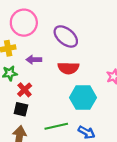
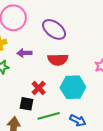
red cross: (25, 90) -> (39, 88), moved
black square: (21, 109) -> (27, 104), moved

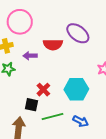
purple ellipse: (54, 29) -> (78, 33), moved
red semicircle: (58, 60) -> (53, 44), moved

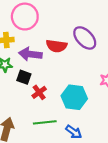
purple arrow: (30, 56) -> (30, 54), size x1.5
black square: (31, 105) -> (24, 77), moved

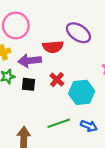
red cross: (39, 92) -> (57, 80), moved

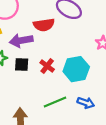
red cross: (57, 80) -> (47, 66), moved

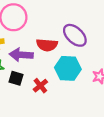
cyan hexagon: (76, 69) -> (68, 68), moved

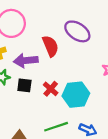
red semicircle: (47, 45) -> (50, 46), turned -108
cyan hexagon: (68, 68) -> (76, 95), moved

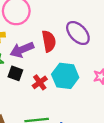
purple arrow: (26, 61) -> (22, 50), turned -30
cyan hexagon: (76, 95) -> (65, 76), moved

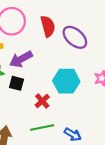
red semicircle: (49, 41) -> (48, 26), moved
red cross: (40, 82) -> (42, 101), moved

